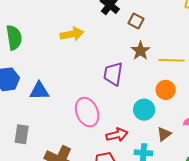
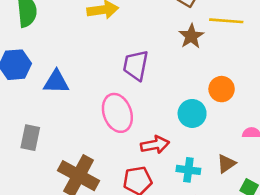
yellow line: (171, 60) -> (226, 21), moved
purple trapezoid: (113, 74) -> (136, 65), moved
brown triangle: (164, 134) -> (226, 164), moved

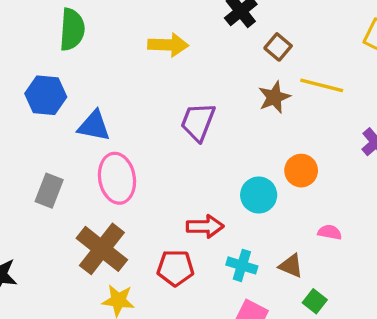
pink ellipse: (117, 113) -> (117, 178), moved
brown triangle: (226, 164) -> (291, 266), turned 48

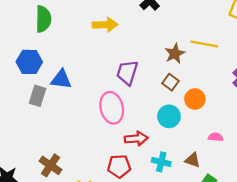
brown square: (278, 47) -> (170, 82), moved
pink ellipse: (117, 178) -> (112, 108), moved
gray rectangle: (49, 191) -> (38, 96), moved
brown cross: (102, 249) -> (51, 165), moved, size x0.7

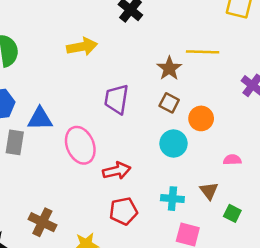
pink ellipse: (112, 108) -> (80, 145), moved
red arrow: (136, 139) -> (117, 171), moved
brown triangle: (193, 160) -> (209, 191), turned 42

